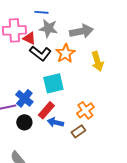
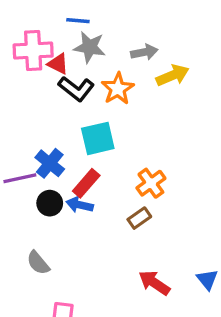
gray arrow: (81, 31) -> (144, 52), size x0.7
yellow arrow: (97, 61) -> (172, 75), moved, turned -96
blue arrow: (55, 122) -> (80, 205), moved

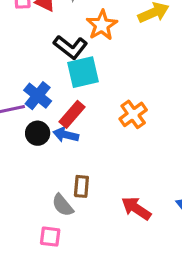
black L-shape: (76, 89) -> (70, 47), moved
brown rectangle: (139, 218) -> (81, 186), moved, turned -50
gray semicircle: (38, 263) -> (63, 205), moved

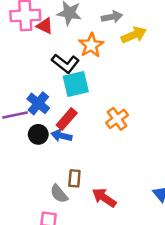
red arrow: (136, 208) -> (104, 198), moved

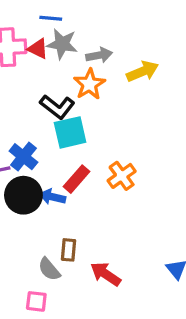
gray arrow: (112, 17) -> (99, 55), moved
red triangle: (45, 26) -> (38, 49), moved
red rectangle: (67, 119) -> (77, 179), moved
black circle: (38, 134) -> (23, 195), size x1.5

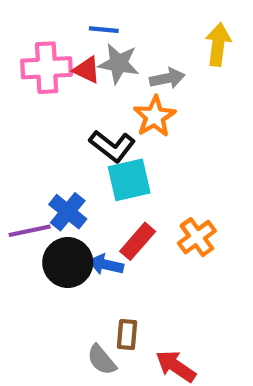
yellow arrow: (143, 71) -> (218, 44), moved, turned -60

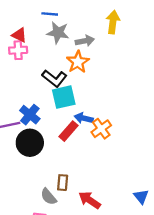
pink cross: (47, 68) -> (18, 50), moved, size x0.7
red triangle: (87, 70) -> (19, 35), moved
blue arrow: (106, 265) -> (84, 118), moved

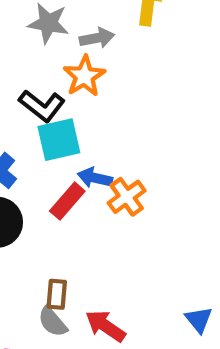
gray semicircle: (49, 197) -> (53, 322), moved

